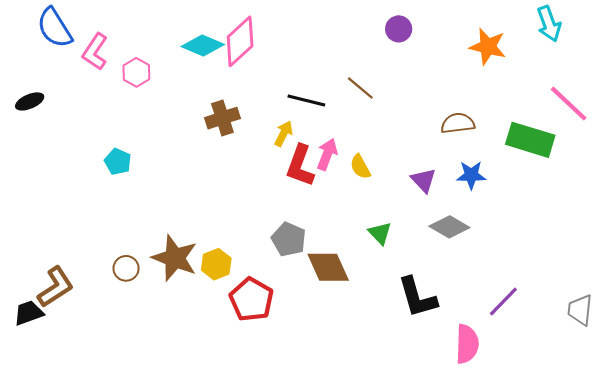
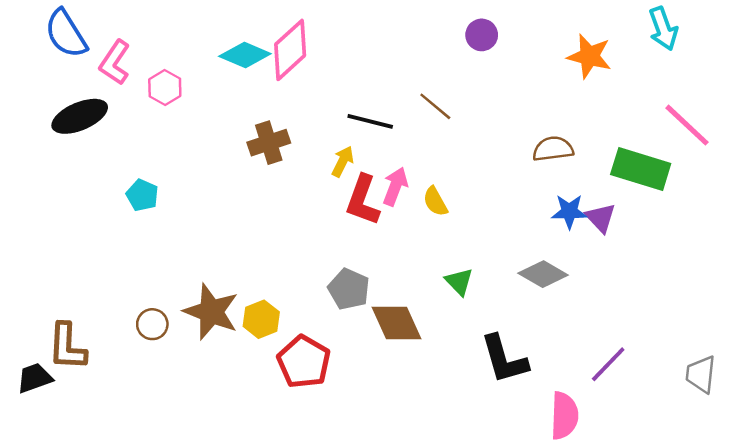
black ellipse: (30, 101) -> (80, 116), moved, size x1.6
purple triangle: (424, 180) -> (601, 218), moved
brown L-shape: (56, 287) -> (67, 347), turned 126

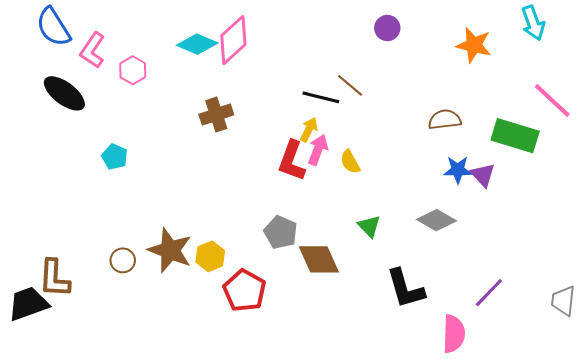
black ellipse: (80, 116) -> (64, 93), turned 60
black line: (370, 121) -> (321, 97), moved
yellow arrow: (343, 161) -> (309, 130), moved
black trapezoid: (35, 378) -> (28, 304), size x1.4

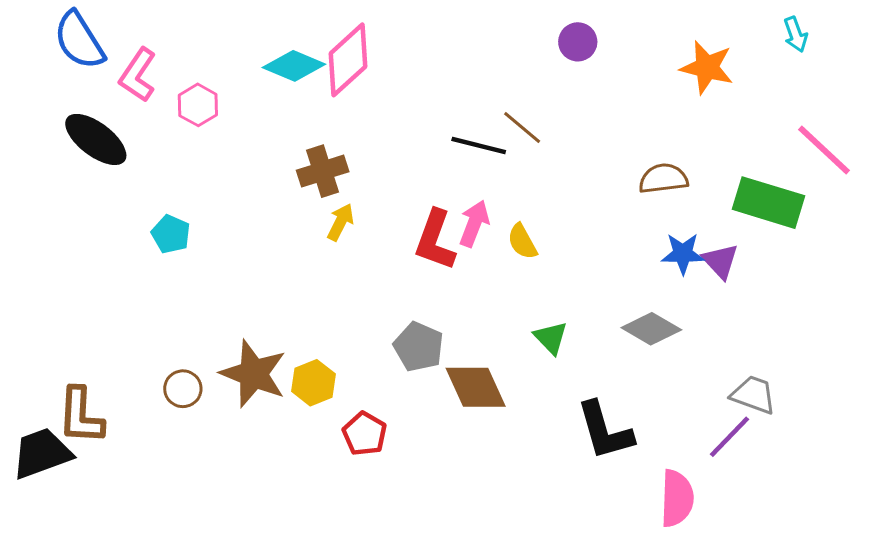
cyan arrow: (533, 23) -> (795, 34), size x0.7
yellow arrow: (309, 130) -> (341, 222), moved
red pentagon: (244, 291) -> (365, 434), size x0.7
gray trapezoid: (563, 301) -> (753, 395), moved, turned 104

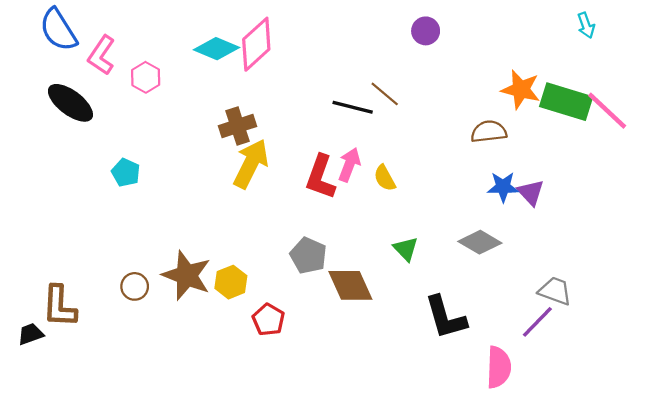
orange star: (707, 67) -> (521, 90), moved
green rectangle: (768, 203) -> (566, 102), moved
yellow arrow: (341, 222) -> (251, 164), size x1.8
black trapezoid: (42, 453) -> (31, 334), size x0.6

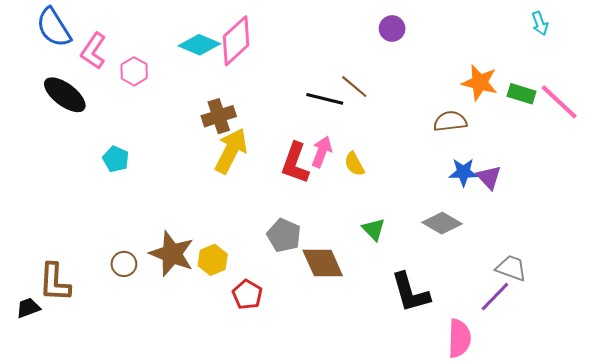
green rectangle: (566, 102) -> (521, 94), size x0.6

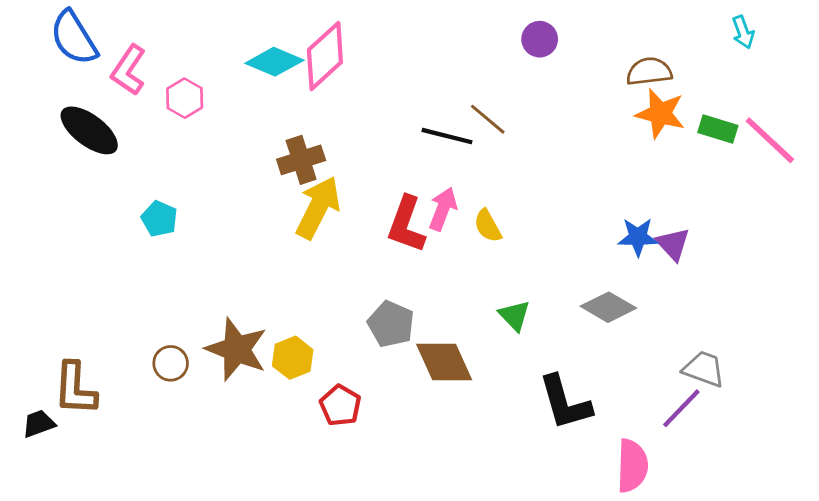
brown semicircle: (450, 121) -> (649, 71), moved

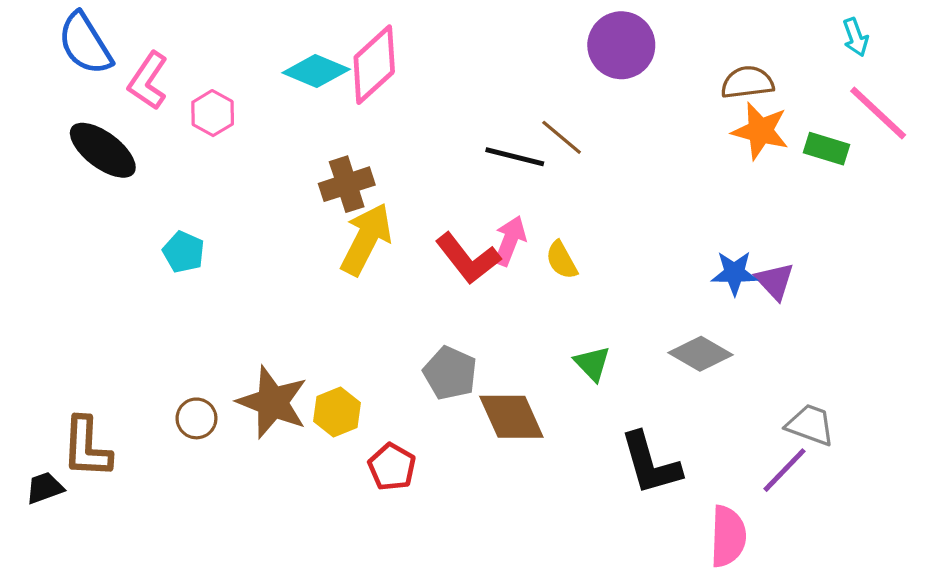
purple circle: (540, 39) -> (621, 45), size x1.6
pink line: (770, 140) -> (878, 113), moved
red L-shape: (406, 224) -> (468, 258), turned -58

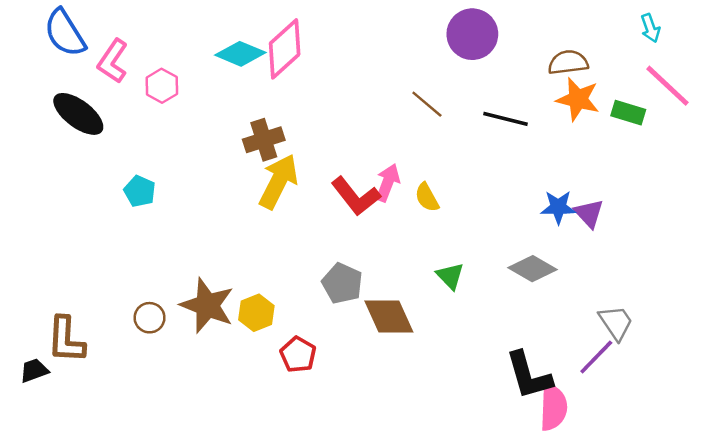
black line: (515, 157) -> (505, 119), moved
gray trapezoid: (810, 425) -> (616, 323), turned 36
black L-shape: (650, 464) -> (529, 375), moved

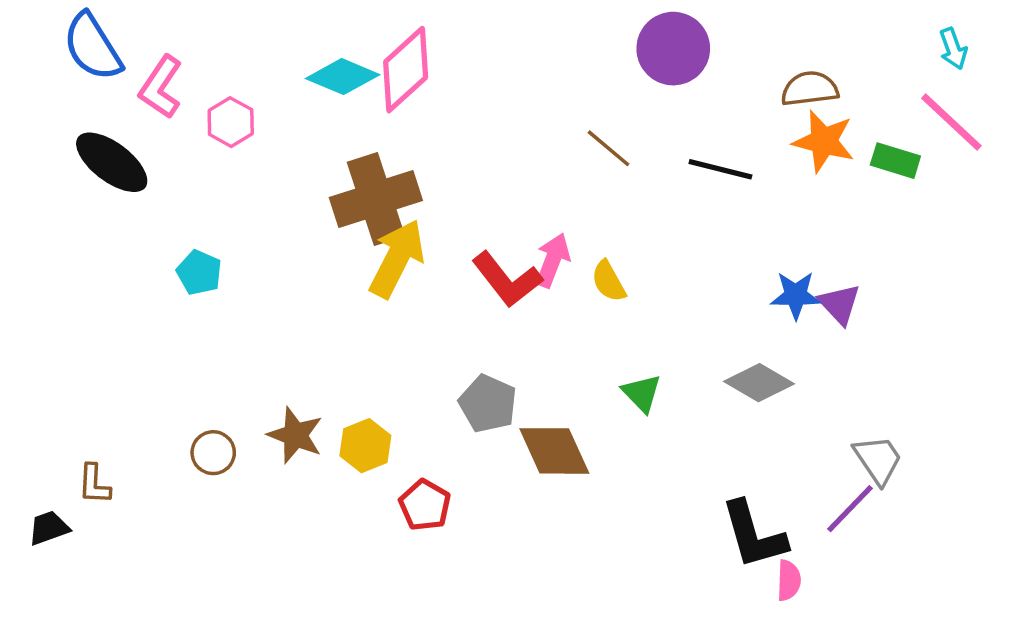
cyan arrow: (650, 28) -> (953, 49), moved
brown cross: (264, 140) -> (376, 199), size x1.5
brown star: (207, 305) -> (295, 435), size x0.7
brown L-shape: (66, 340) -> (94, 484), size x0.6
pink semicircle: (553, 407) -> (789, 580), size x0.6

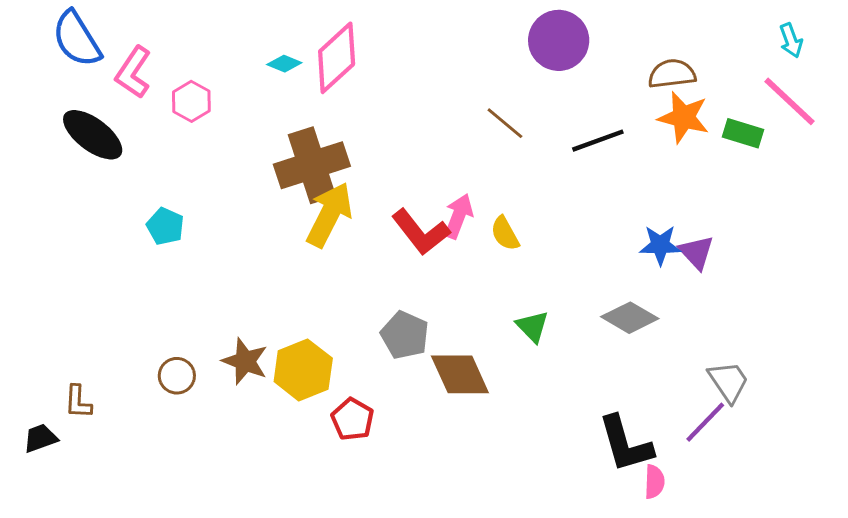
cyan diamond: (343, 77) -> (284, 64), size x0.6
black line: (720, 169) -> (598, 141), turned -34
yellow hexagon: (365, 446) -> (303, 370), size x1.4

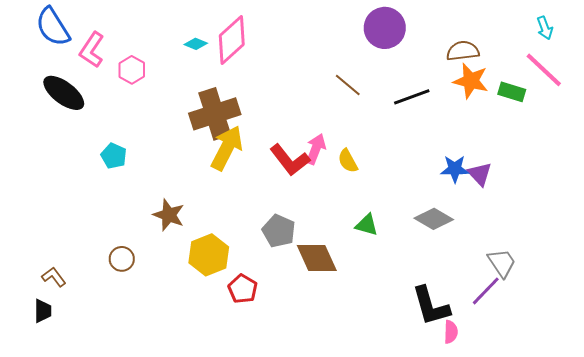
green triangle: (533, 326) -> (367, 225), turned -30
brown star: (245, 361) -> (169, 215), moved
brown L-shape: (78, 402) -> (54, 277), turned 140
black trapezoid: (40, 438) -> (43, 311), moved, turned 110

